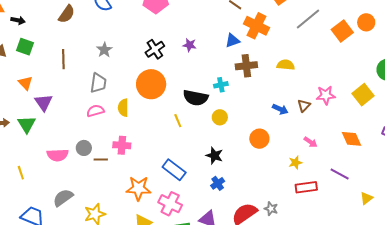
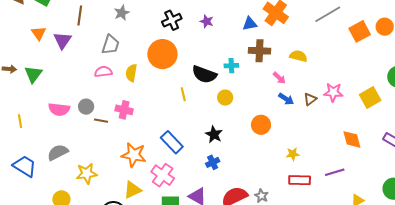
purple triangle: (44, 102) -> (63, 40), moved
pink arrow: (310, 142) -> (279, 78), moved
purple line: (340, 174) -> (335, 172), turned -54

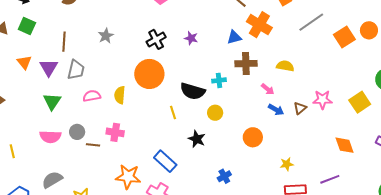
gray trapezoid: (111, 45) -> (76, 70), moved
green triangle: (33, 74) -> (52, 102), moved
black star: (214, 134) -> (197, 139), moved
blue cross: (213, 162) -> (224, 176), moved

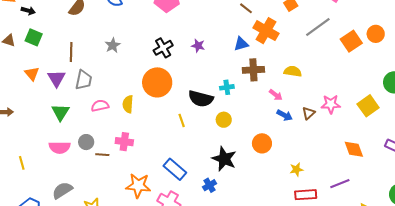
black star: (197, 139) -> (224, 159), moved, size x1.4
blue cross: (224, 176) -> (209, 185), moved

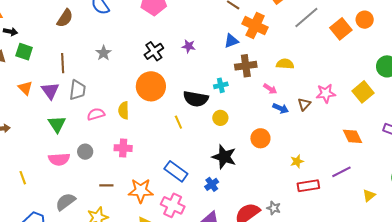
black arrow: (28, 11) -> (10, 32), moved
brown line: (102, 155) -> (106, 185), moved

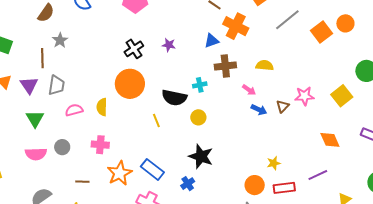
gray star: (103, 53) -> (60, 40), moved
orange circle: (260, 138) -> (255, 185), moved
orange star: (141, 191) -> (120, 173), moved, turned -30

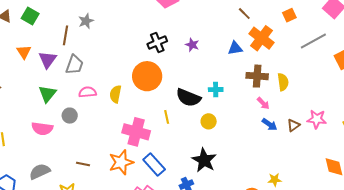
yellow semicircle: (265, 65) -> (283, 82), turned 66
brown cross: (225, 66) -> (257, 76), moved
pink cross: (100, 145) -> (136, 132), moved, size x1.5
gray circle: (62, 147) -> (70, 116), moved

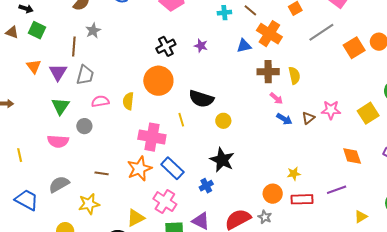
cyan cross: (216, 90) -> (224, 13), moved

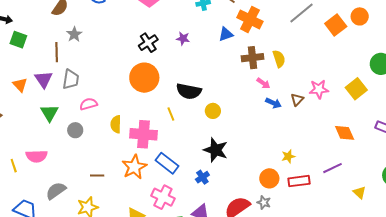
orange triangle: (34, 66) -> (20, 85), moved
yellow semicircle: (128, 101) -> (116, 124), moved
pink semicircle: (58, 141) -> (37, 156), moved
yellow triangle: (361, 217) -> (359, 192), turned -40

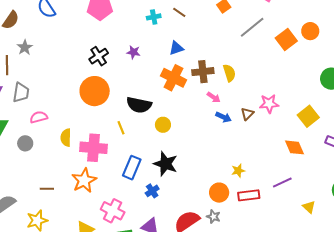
orange cross: (250, 20) -> (173, 78), moved
yellow square: (356, 89) -> (308, 116), moved
blue rectangle: (167, 163) -> (132, 168), moved, turned 75

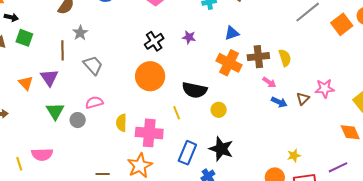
gray trapezoid: (21, 92) -> (93, 65), moved, turned -50
gray circle: (25, 143) -> (78, 120), moved

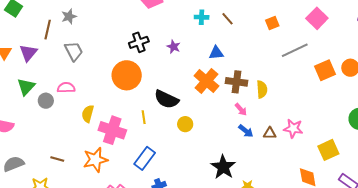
brown triangle: (303, 99) -> (270, 133), turned 32
black star: (221, 149) -> (223, 167), moved

